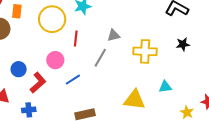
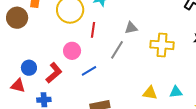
blue circle: (19, 69) -> (29, 68), moved
cyan triangle: (165, 87) -> (176, 92), moved
yellow triangle: (134, 100) -> (150, 93), size x0.7

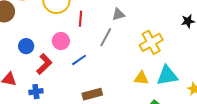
yellow cross: (162, 45) -> (151, 42), moved, turned -30
blue circle: (29, 68) -> (26, 46), moved
cyan triangle: (176, 92) -> (167, 76), size x1.6

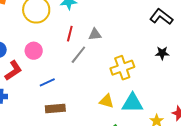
red line: (81, 19) -> (70, 34), moved
blue line: (79, 60) -> (47, 82), moved

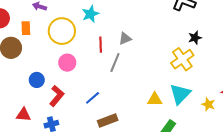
pink circle: (34, 51) -> (67, 63), moved
yellow cross: (122, 68) -> (182, 59), moved
cyan triangle: (132, 103) -> (180, 94), turned -30

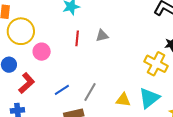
yellow circle: (62, 31) -> (21, 31), moved
yellow cross: (182, 59) -> (156, 64), turned -35
gray line: (115, 63) -> (90, 92), moved

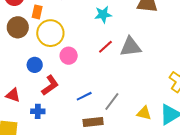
gray triangle: (102, 36) -> (131, 47), size x1.6
red line: (77, 38) -> (105, 47), turned 35

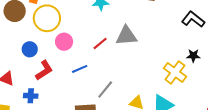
red line: (105, 47) -> (100, 43), moved
blue line: (84, 96) -> (80, 69), moved

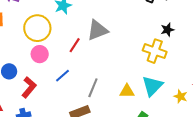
yellow circle: (47, 18) -> (37, 28), moved

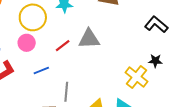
gray line: (93, 88) -> (66, 92), turned -36

